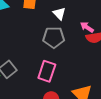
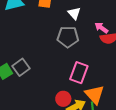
pink rectangle: (47, 71) -> (79, 73), moved

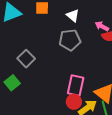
gray square: (21, 67) -> (26, 59), moved
pink rectangle: (79, 73) -> (76, 86), moved

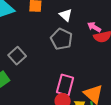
gray pentagon: (70, 40) -> (62, 39), turned 30

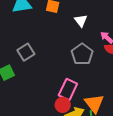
gray pentagon: (62, 39) -> (82, 54), moved

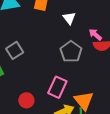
red circle: (63, 105) -> (26, 100), moved

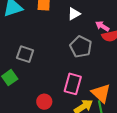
white triangle: (69, 18) -> (74, 14), turned 48
gray square: (15, 50) -> (25, 54), turned -30

